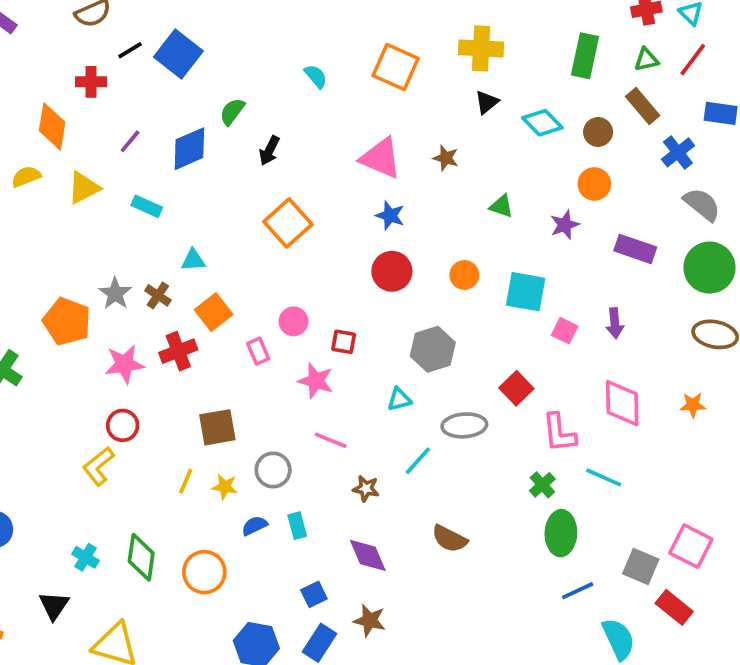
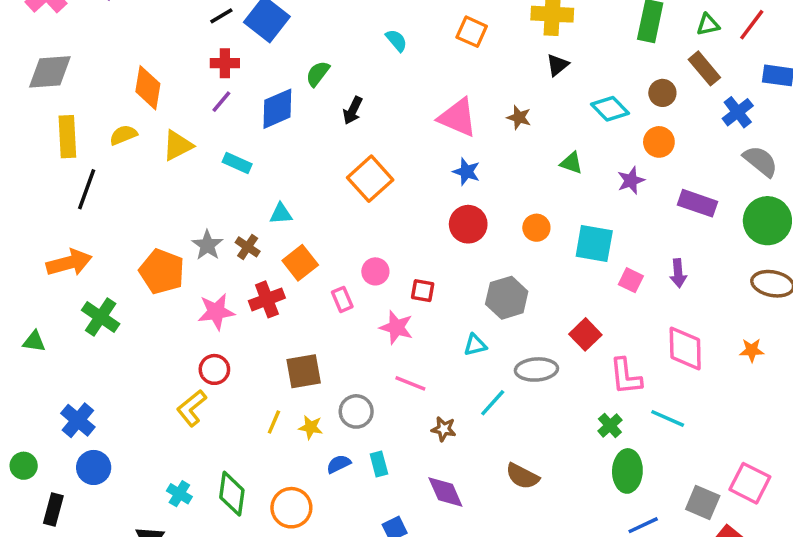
orange square: (396, 67) -> (472, 32), size x0.7
red cross: (91, 82) -> (225, 63), moved
cyan diamond: (542, 123) -> (610, 109), moved

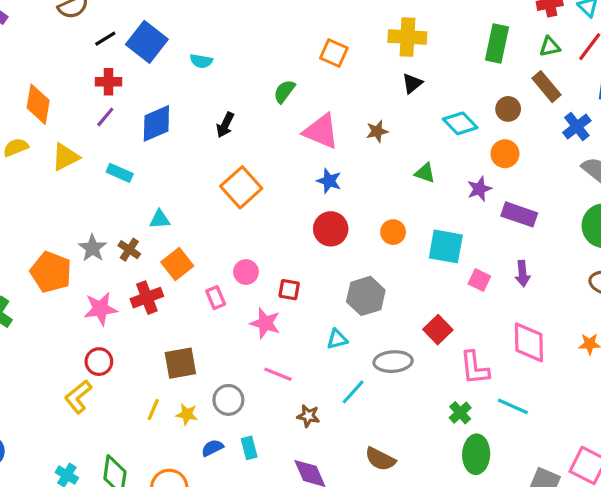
cyan semicircle: (396, 40) -> (201, 61), moved, turned 140
green semicircle: (318, 74) -> (284, 91), moved
brown star: (519, 117) -> (377, 131), turned -30
purple rectangle: (697, 203) -> (519, 214), moved

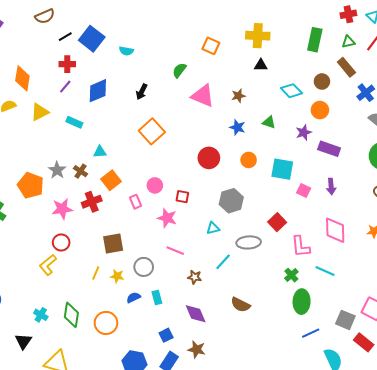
black triangle: (412, 83) -> (261, 65), turned 40
blue star: (329, 181) -> (237, 127), moved

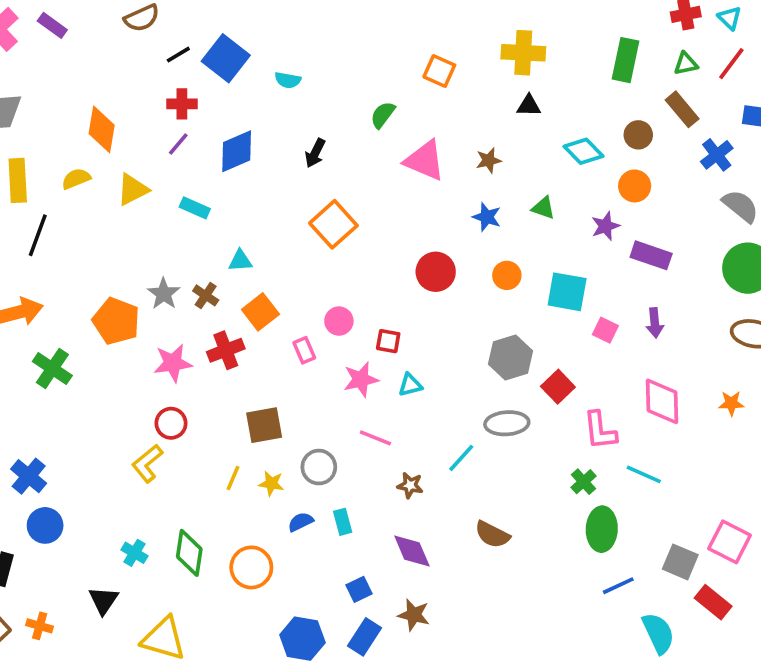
gray hexagon: (231, 201) -> (510, 358), moved
pink star: (167, 218) -> (361, 379), turned -30
cyan triangle: (213, 228) -> (410, 385), moved

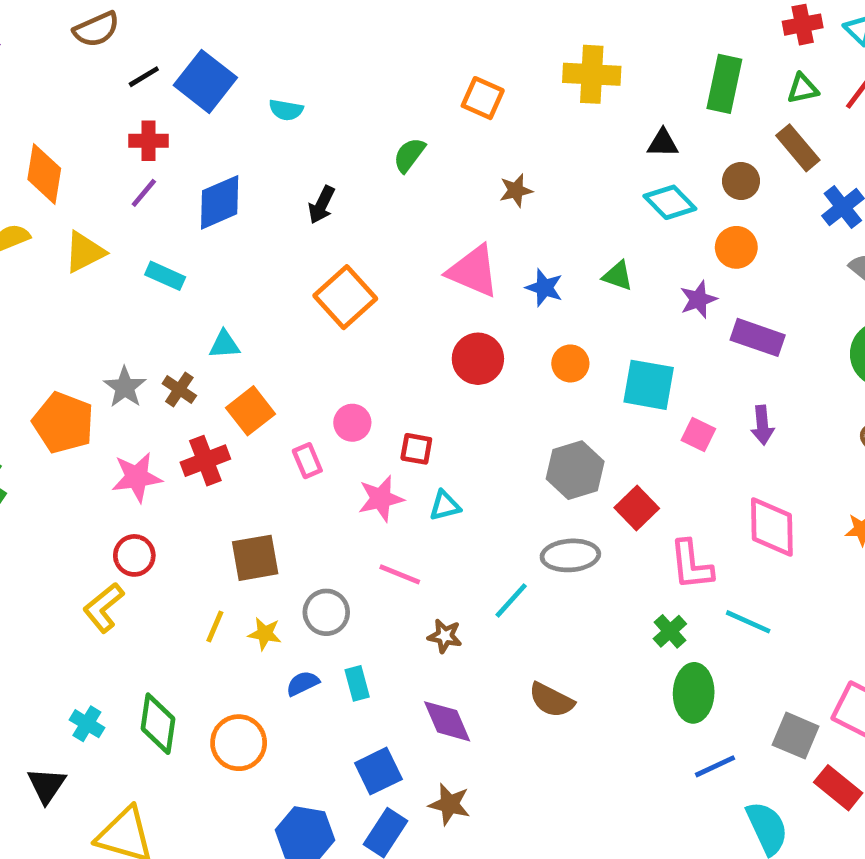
black triangle: (529, 106) -> (663, 143), moved
pink triangle: (425, 160) -> (473, 271), moved
brown star: (489, 160) -> (516, 190), moved
blue square: (359, 589) -> (378, 771), size x1.4

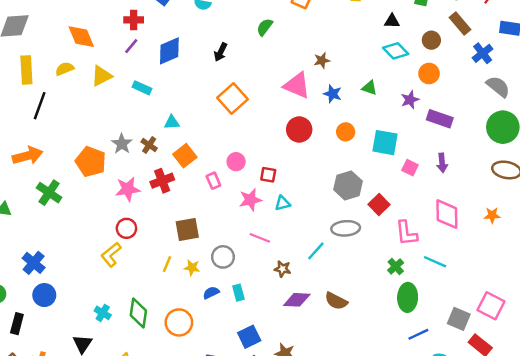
orange diamond: (44, 174) -> (81, 37), turned -32
brown star: (516, 190) -> (322, 60), moved
purple diamond: (447, 721) -> (297, 300), moved, turned -64

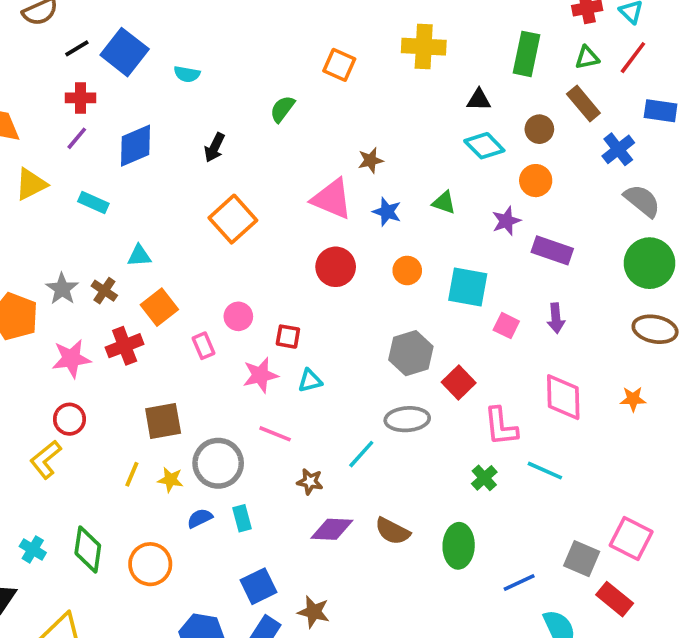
gray circle: (223, 257) -> (218, 463), size x1.4
green ellipse: (408, 297) -> (459, 546), moved

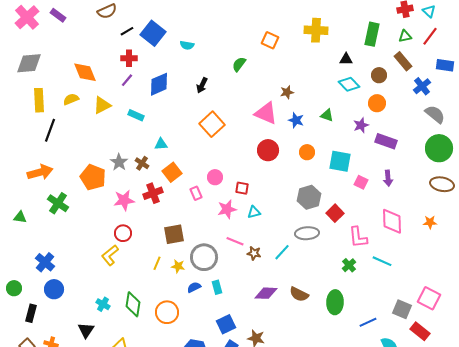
brown star: (310, 482) -> (254, 253), moved

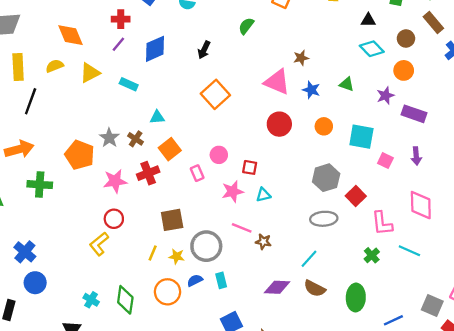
green cross: (58, 203) -> (40, 185), turned -30
cyan line: (282, 252) -> (309, 259), moved
orange circle: (167, 312) -> (167, 292), moved

